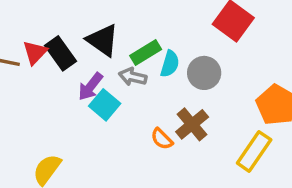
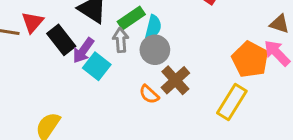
black rectangle: (61, 53) -> (61, 40), moved
gray circle: (204, 73) -> (155, 50), moved
gray arrow: (133, 77) -> (121, 40), turned 75

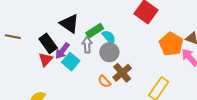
red triangle: (33, 22) -> (46, 59), moved
cyan semicircle: (153, 27) -> (109, 37), turned -56
orange pentagon: (250, 60) -> (171, 44), moved

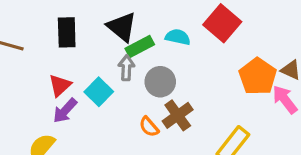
black triangle: (69, 24) -> (122, 27), moved
cyan semicircle: (109, 37) -> (178, 37), moved, turned -42
black rectangle: (48, 43) -> (67, 32), moved, turned 30
purple arrow: (62, 51) -> (65, 111), moved

